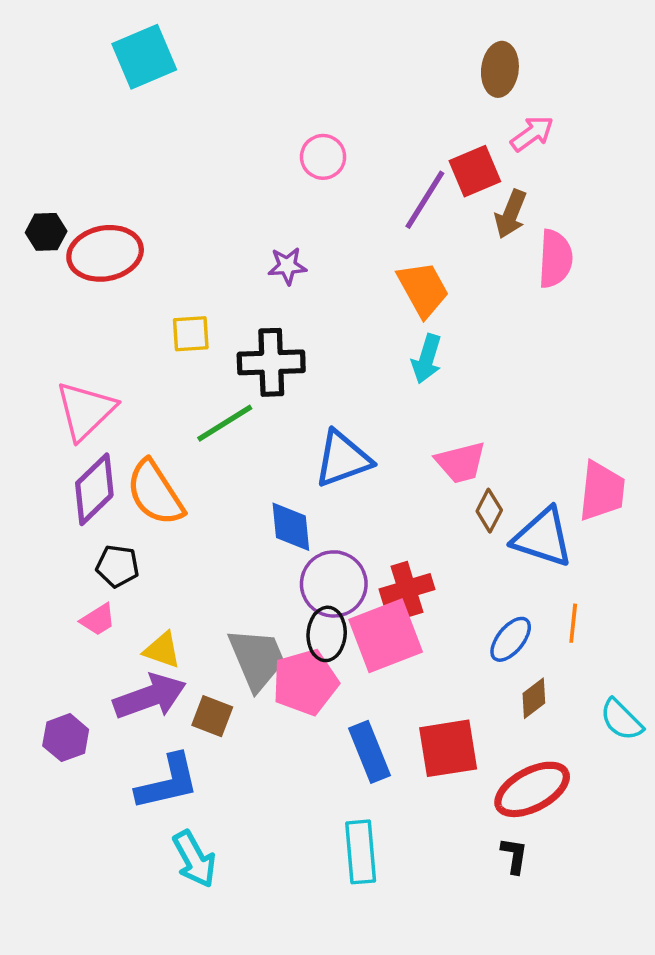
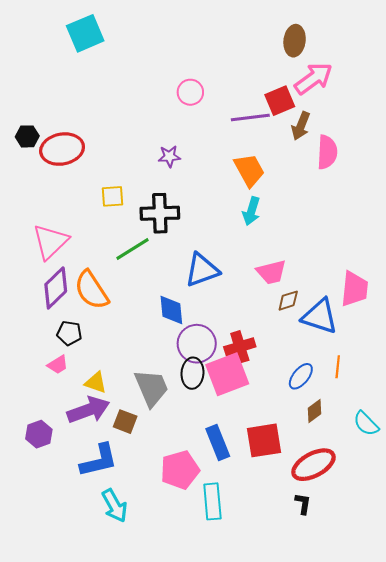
pink arrow: (532, 134) -> (313, 79), size x1.5
purple line: (425, 200) -> (250, 117), turned 51
brown diamond: (489, 511) -> (288, 301), turned 45
pink pentagon: (305, 682) -> (180, 470), moved

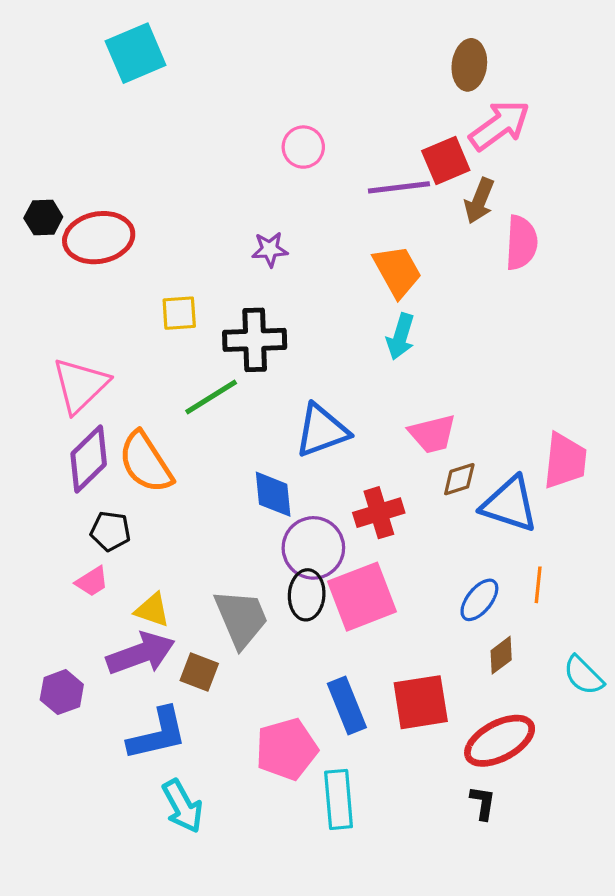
red cross: (240, 347) -> (379, 513), moved

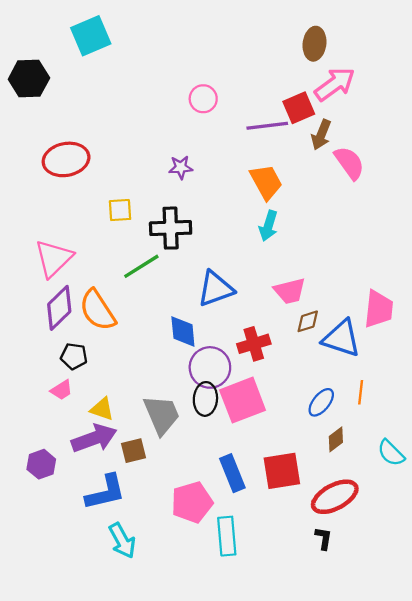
black hexagon: (43, 217) -> (29, 79), moved, size x1.6
pink semicircle: (521, 243) -> (349, 163), turned -39
brown square: (199, 672) -> (133, 451), turned -35

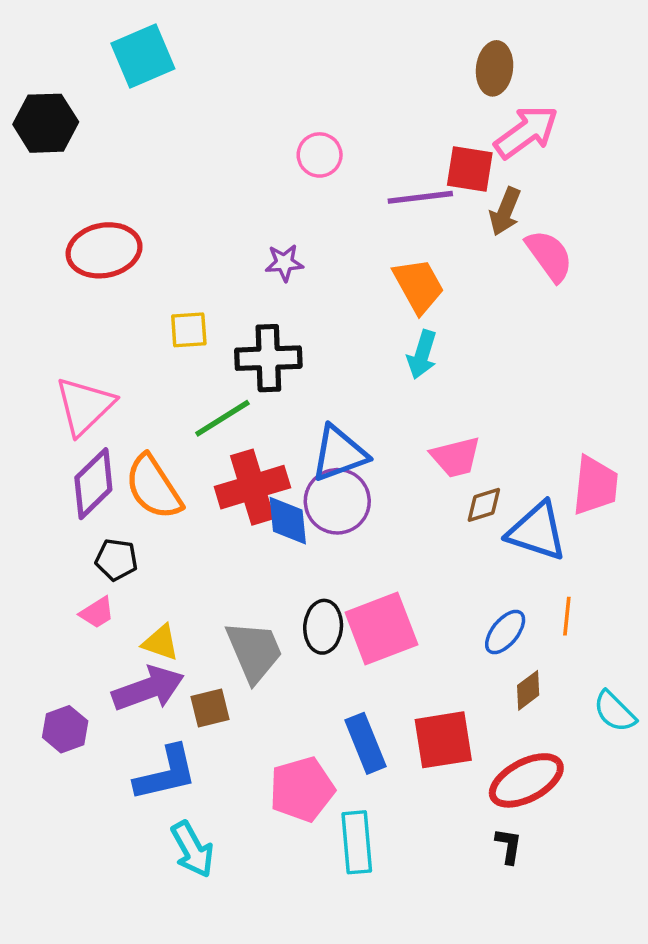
red square: (299, 108) -> (470, 169), turned 32
red cross: (254, 344) -> (252, 487), moved, size x1.4
purple circle: (210, 367) -> (337, 501), moved

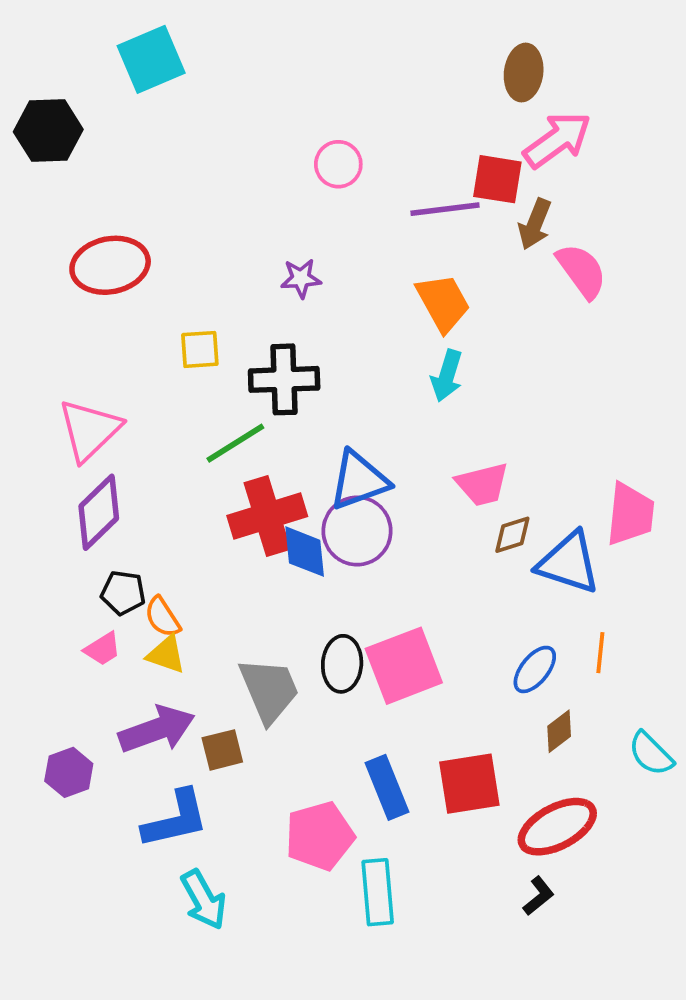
orange semicircle: (153, 487) -> (162, 617), moved, size x0.6
yellow triangle: (161, 643) -> (166, 654), moved
black L-shape: (509, 846) -> (539, 896), turned 42

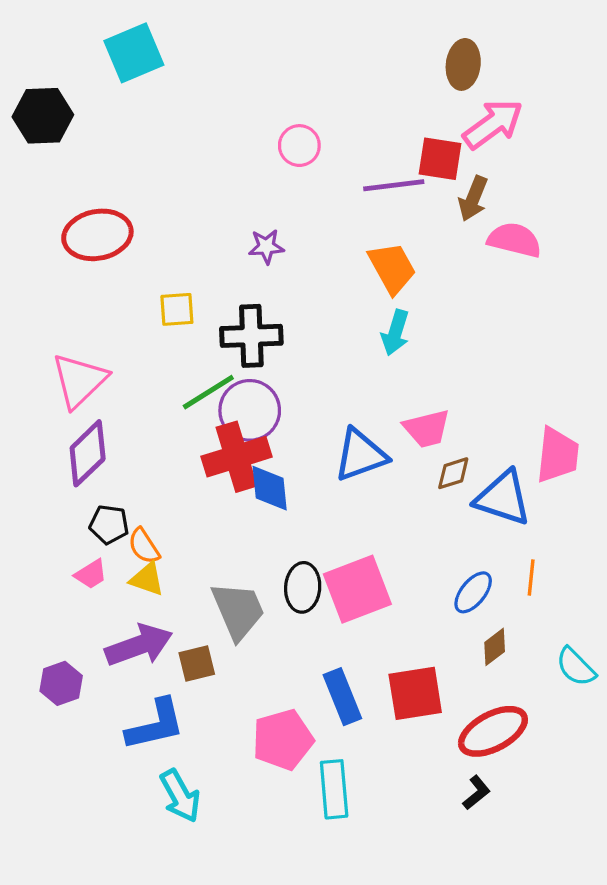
pink semicircle: (582, 271) -> (514, 240), turned -40
blue triangle: (359, 480) -> (361, 455), moved
purple circle: (357, 531) -> (250, 410), moved

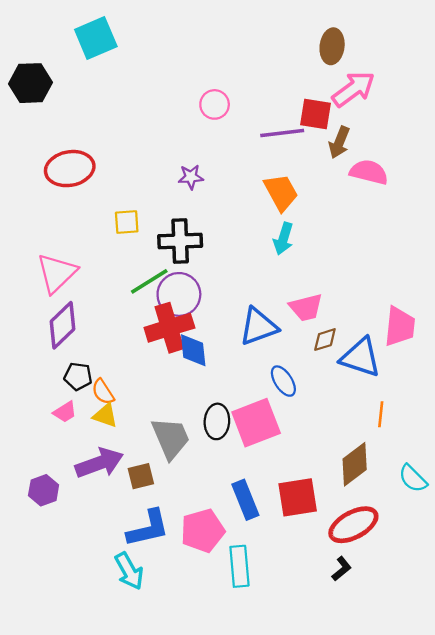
blue ellipse: (473, 592) -> (283, 381), moved, turned -72
brown diamond: (495, 647) -> (355, 464), size x1.6
blue L-shape: (155, 725) -> (148, 528), moved

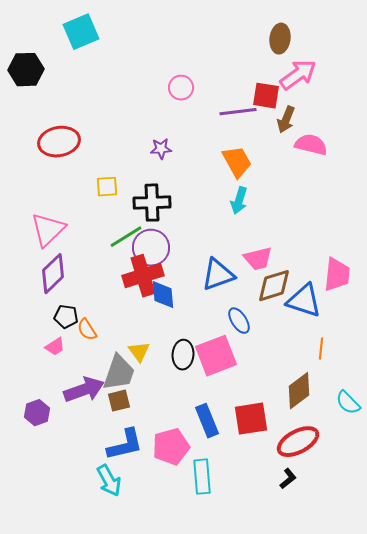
brown diamond: (325, 340) -> (274, 286), size x1.6
yellow triangle: (105, 416) -> (139, 352), moved, turned 35
gray trapezoid: (171, 438) -> (119, 373), moved, turned 42

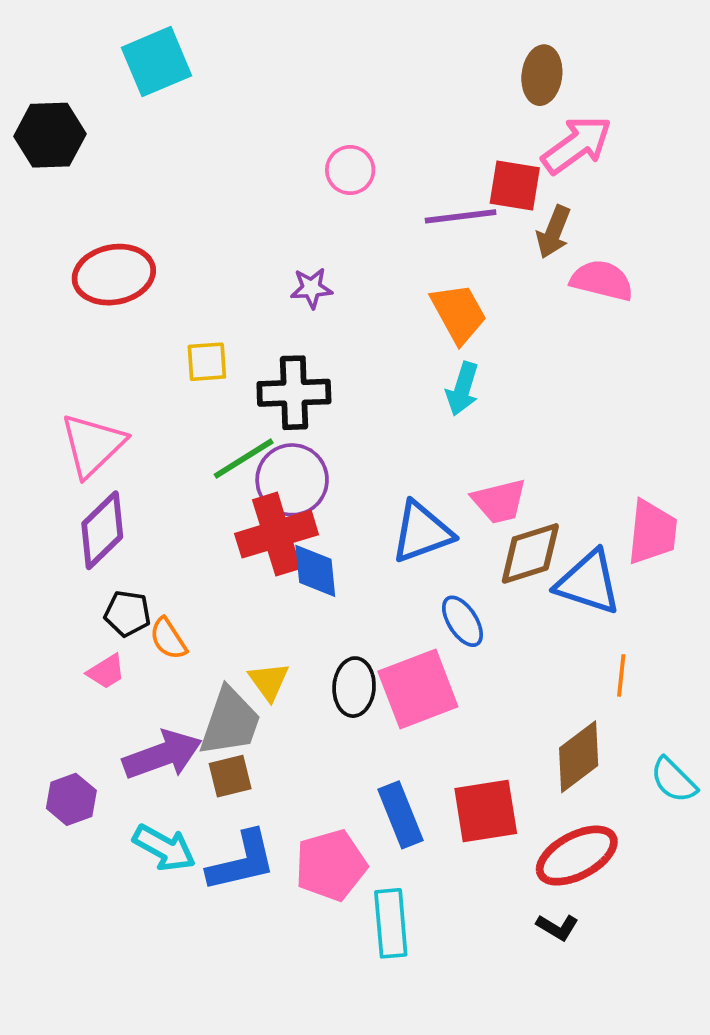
black L-shape: (288, 479) -> (557, 927), turned 70
cyan arrow: (109, 481) -> (164, 848), moved, turned -32

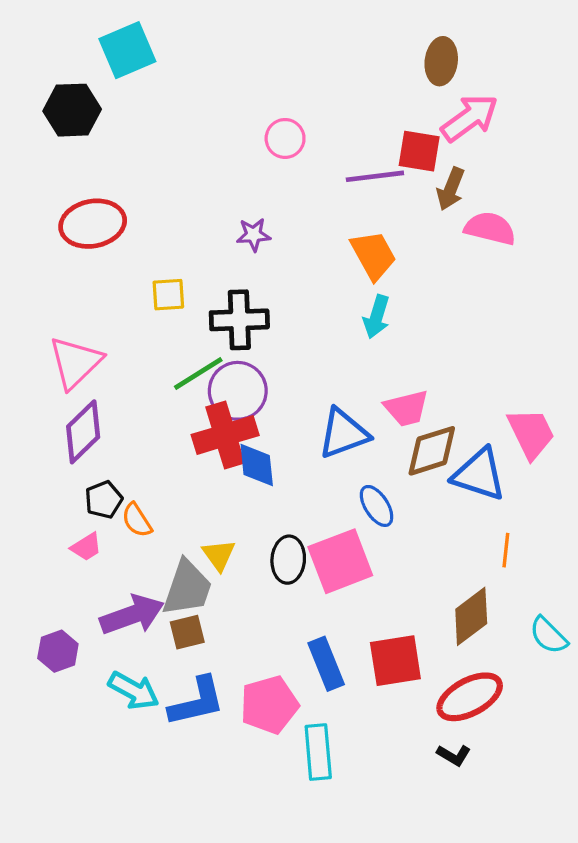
black hexagon: (50, 135) -> (72, 110), moved
pink trapezoid: (652, 532) -> (531, 433), turned -32
black pentagon: (127, 613) -> (104, 500), turned -30

